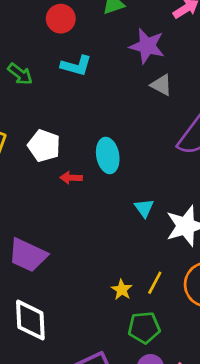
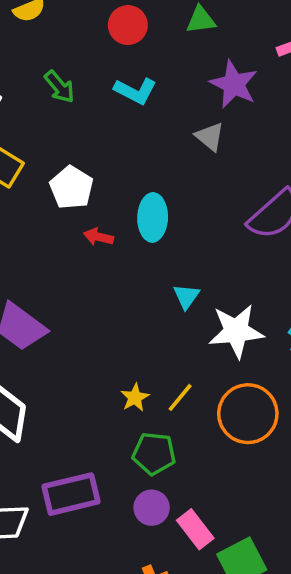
gray triangle: (161, 85) -> (210, 137), moved

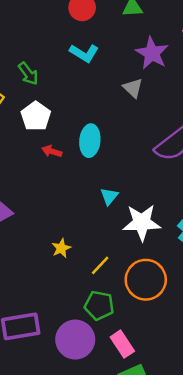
green arrow: (59, 87) -> (28, 74), moved
yellow star: (135, 398) -> (61, 248), moved
green pentagon: (154, 453) -> (99, 305), moved
purple circle: (152, 508) -> (75, 340), size x1.6
pink rectangle: (195, 529) -> (122, 344), moved

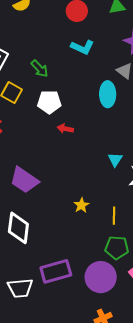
white pentagon: (36, 116) -> (49, 102), turned -30
cyan ellipse: (90, 141) -> (108, 94), moved
yellow line: (100, 265) -> (114, 216), turned -36

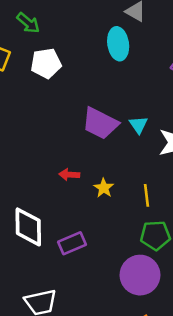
red arrow: (65, 129) -> (69, 175), moved
purple trapezoid: (24, 180) -> (100, 123), moved
purple rectangle: (56, 271) -> (72, 243), moved, size x0.7

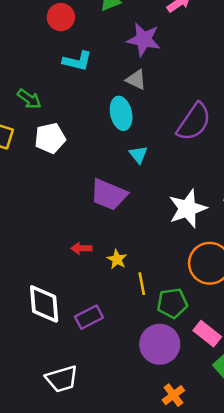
cyan triangle: (139, 125) -> (138, 155), moved
yellow line: (146, 195) -> (142, 284), moved

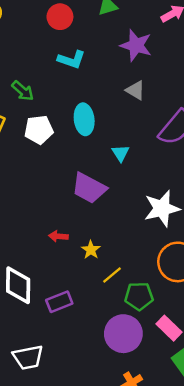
gray triangle: (136, 80) -> (135, 90), moved
cyan ellipse: (121, 113) -> (84, 119), moved
yellow line: (142, 284) -> (112, 275), turned 55

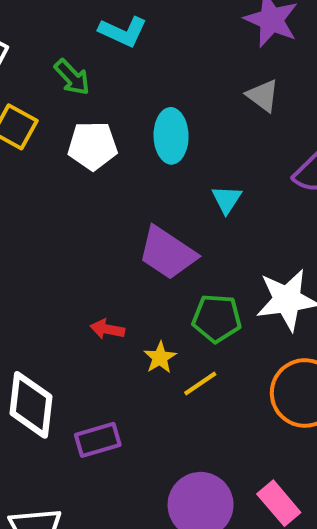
cyan L-shape: (71, 60) -> (123, 32), moved
yellow line: (112, 275) -> (200, 384), moved
green pentagon: (139, 296) -> (217, 318), moved

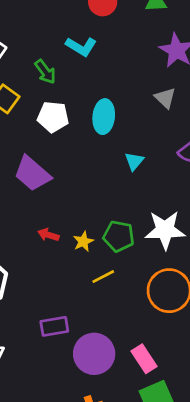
purple trapezoid: (167, 253) -> (32, 174), moved
yellow star: (160, 358) -> (83, 241), moved
purple rectangle: (98, 440) -> (54, 326), moved

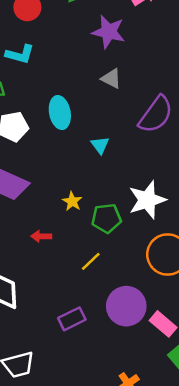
yellow star: (83, 241) -> (72, 201), moved
yellow line: (103, 277) -> (91, 261), moved
purple circle: (94, 354) -> (126, 306), moved

